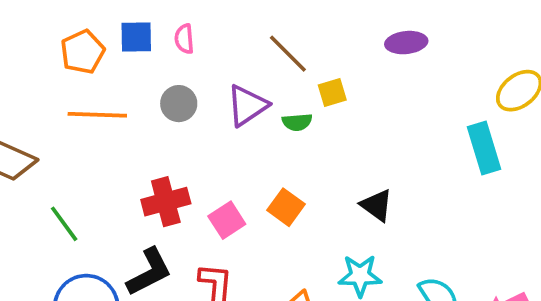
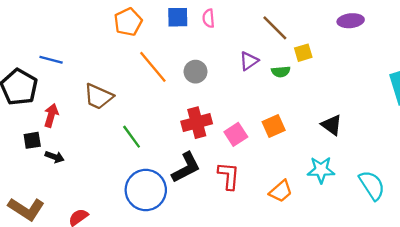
orange pentagon: (83, 52) -> (128, 22), moved
gray circle: (179, 104) -> (196, 72), moved
purple triangle: (247, 105) -> (249, 61), size x0.7
orange line: (97, 115) -> (153, 67), turned 48
orange square: (286, 207) -> (274, 126), turned 30

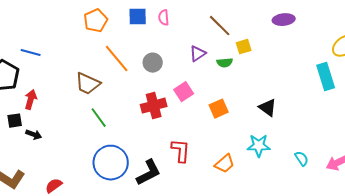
brown trapezoid: (98, 96) -> (88, 84), moved
pink square: (236, 134) -> (184, 92), moved
black L-shape: (186, 168) -> (149, 173), moved
cyan semicircle: (372, 185) -> (302, 159), size x0.6

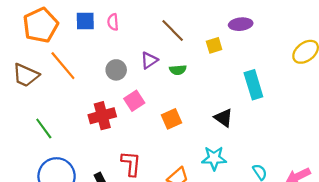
orange pentagon: (96, 21) -> (41, 25), size x1.4
yellow square: (244, 47) -> (214, 45), moved
gray circle: (153, 63) -> (116, 70), moved
cyan rectangle: (326, 77) -> (253, 85), moved
brown trapezoid: (88, 84) -> (26, 75), moved

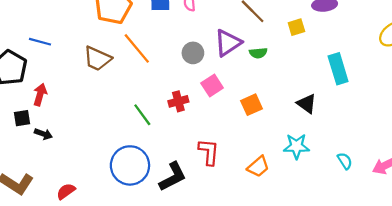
purple triangle: (149, 60) -> (228, 43), size x1.5
red cross: (102, 116) -> (178, 101), size x0.7
green line: (44, 128) -> (142, 115), moved

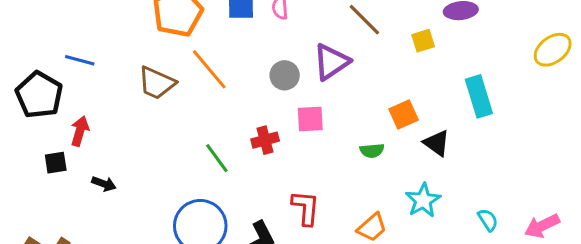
green semicircle: (258, 53) -> (372, 151), moved
pink square: (212, 86) -> (310, 119), turned 30
orange square: (251, 105) -> (404, 114), moved
black arrow: (43, 134) -> (104, 184), moved
cyan star: (296, 146) -> (423, 200), turned -30

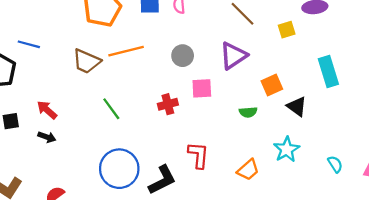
purple triangle: (331, 62) -> (233, 56), moved
orange line: (209, 69) -> (126, 51), turned -64
red arrow: (80, 131) -> (47, 110), moved, turned -65
green line: (217, 158) -> (111, 109), moved

